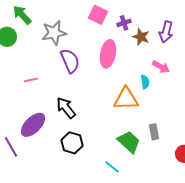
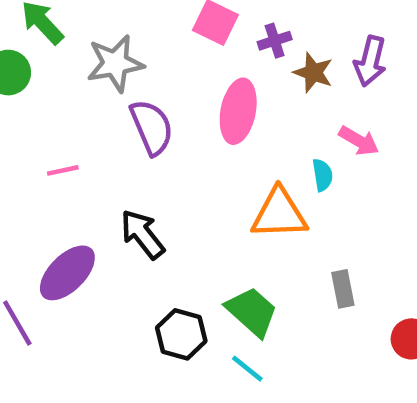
green trapezoid: (129, 142) -> (252, 312), moved
black hexagon: (72, 143) -> (181, 334), moved

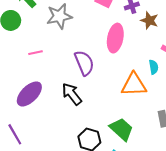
purple semicircle: (152, 127) -> (84, 63), moved
pink line: (63, 170) -> (36, 53), moved
purple ellipse: (67, 273) -> (29, 94), moved

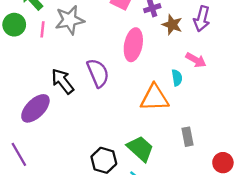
pink line: (36, 53) -> (43, 29), moved, turned -72
black arrow: (72, 94) -> (63, 81), moved

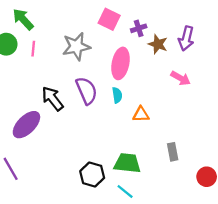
gray star: (70, 20) -> (76, 46), moved
cyan semicircle: (177, 78) -> (117, 95), moved
orange triangle: (155, 98) -> (141, 114), size x0.6
green trapezoid: (140, 148) -> (127, 163), turned -36

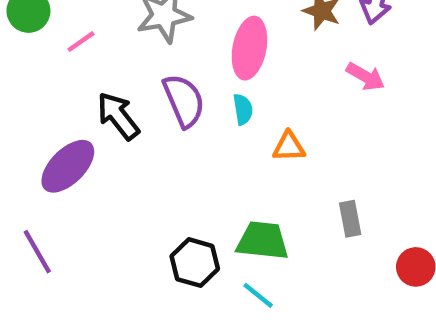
pink line: (33, 49) -> (81, 42), moved, turned 49

